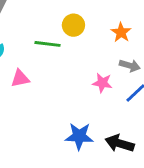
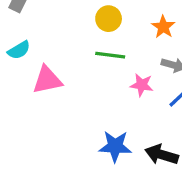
green line: (48, 44) -> (110, 55), moved
pink triangle: (20, 79) -> (47, 80), size x1.4

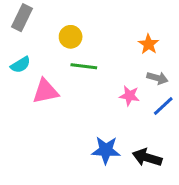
yellow circle: (109, 19) -> (71, 37), moved
green line: (110, 55) -> (84, 66), moved

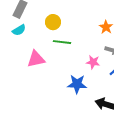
cyan semicircle: (20, 65) -> (19, 30), moved
blue star: (106, 150) -> (77, 84), moved

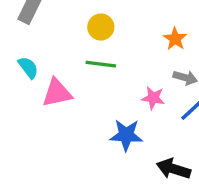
yellow circle: (53, 22) -> (101, 27), moved
cyan semicircle: (19, 30) -> (28, 68), moved, turned -96

